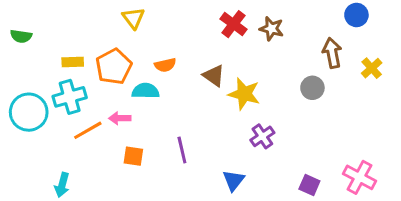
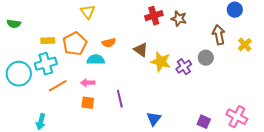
red cross: (234, 24) -> (154, 16), turned 36
pink arrow: (120, 118) -> (88, 83), moved
purple cross: (262, 136) -> (184, 67), moved

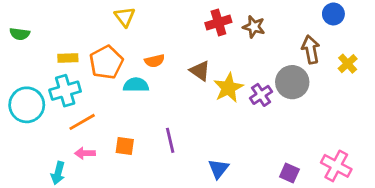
gray circle: (206, 58) -> (292, 82), size x1.5
yellow star: (161, 62) -> (228, 88), turned 30
pink arrow: (88, 83) -> (85, 153), moved

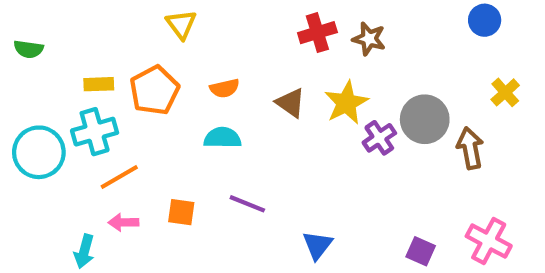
brown arrow: (311, 49) -> (470, 148), moved
cyan semicircle: (136, 85) -> (223, 138), moved
yellow star: (228, 88) -> (346, 103), moved
purple line: (170, 140) -> (247, 204), turned -55

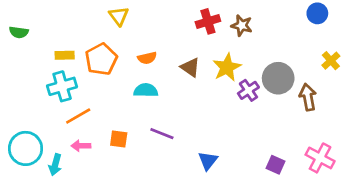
cyan circle: (39, 152) -> (26, 148), moved

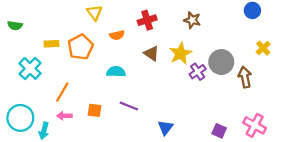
red cross: (208, 21) -> (147, 20), moved
orange semicircle: (147, 58) -> (117, 35), moved
cyan cross: (62, 86) -> (30, 68), moved, turned -30
orange line: (78, 116) -> (62, 92), turned -30

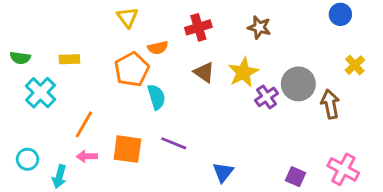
green semicircle: (15, 25) -> (20, 58), moved
orange pentagon: (81, 47) -> (132, 69), moved
cyan semicircle: (116, 72) -> (156, 97), turned 72
orange square: (94, 110) -> (127, 149), size x1.5
cyan circle: (20, 118) -> (27, 159), size x0.6

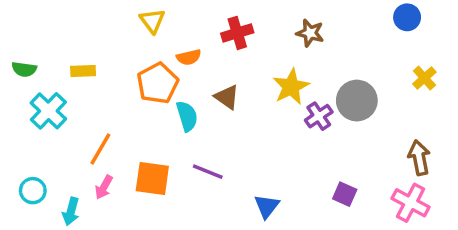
brown triangle: (204, 72) -> (227, 97), moved
brown arrow: (330, 104) -> (419, 158), moved
pink arrow: (87, 156) -> (104, 187), turned -60
purple square: (295, 177) -> (345, 194), moved

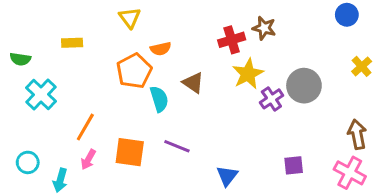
red cross: (237, 33) -> (232, 40), moved
yellow rectangle: (83, 71) -> (72, 43), moved
purple square: (345, 194) -> (294, 165), turned -30

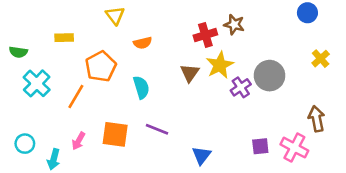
orange pentagon: (134, 71) -> (101, 66), moved
brown triangle: (193, 83) -> (190, 73), moved, turned 30
orange line: (85, 127) -> (76, 96), moved
pink cross: (350, 173) -> (294, 148), moved

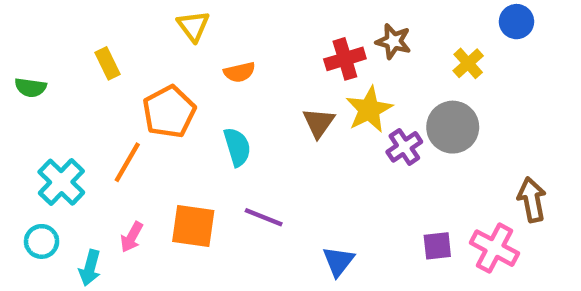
yellow rectangle: (64, 38) -> (107, 63), turned 66
yellow cross: (321, 59) -> (468, 63), moved
cyan cross: (37, 83) -> (61, 182), moved

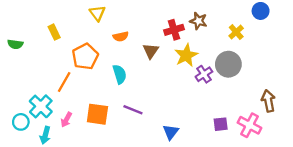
brown triangle: (319, 123) -> (151, 51), moved
cyan cross: (61, 182) -> (41, 106), moved

